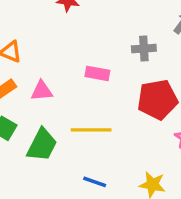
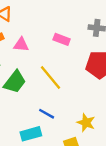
yellow line: (91, 130) -> (50, 77), turned 40

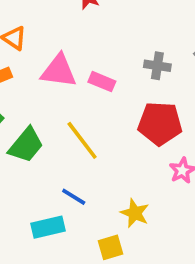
pink triangle: (21, 45) -> (59, 71), moved, size x1.5

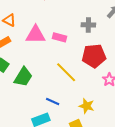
yellow line: (82, 140) -> (66, 72), moved

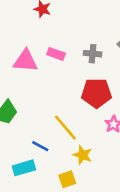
pink rectangle: (60, 37) -> (56, 54), moved
yellow line: (66, 72) -> (65, 128), moved

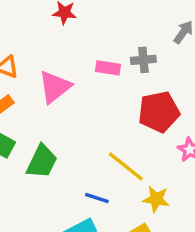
pink rectangle: (56, 54) -> (108, 68), moved
pink triangle: (25, 61) -> (55, 87), turned -32

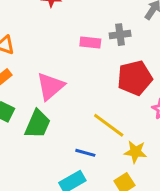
pink triangle: (55, 87) -> (50, 86), moved

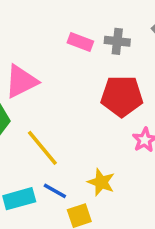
yellow line: (109, 125) -> (42, 148), moved
blue line: (85, 153) -> (55, 191), moved

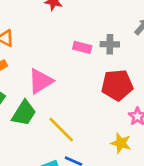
yellow star: (101, 182) -> (121, 143), moved

